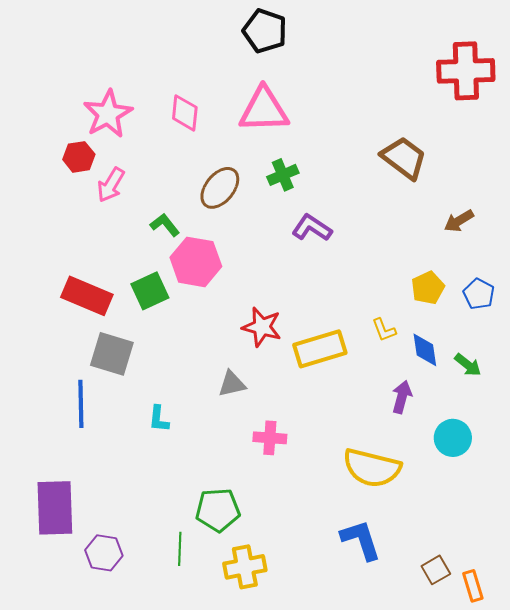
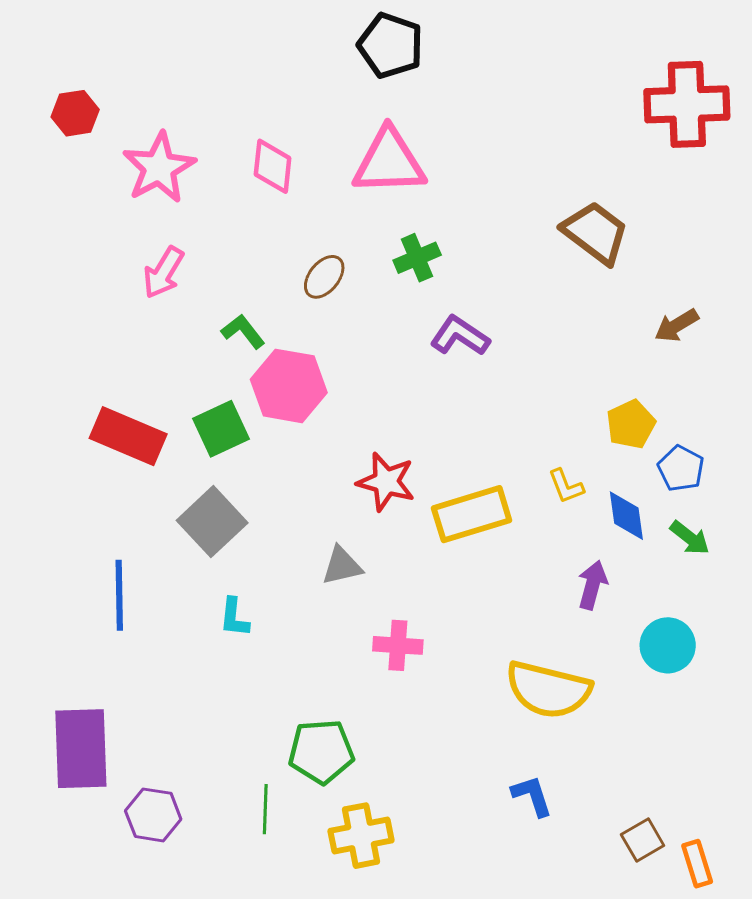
red hexagon: (79, 157) -> (75, 113), moved
brown ellipse: (220, 188) -> (324, 277), size x0.7
blue pentagon: (479, 294) -> (681, 469), moved
gray square: (112, 354) -> (212, 522), moved, turned 30
blue L-shape: (361, 540) -> (532, 796), size x0.7

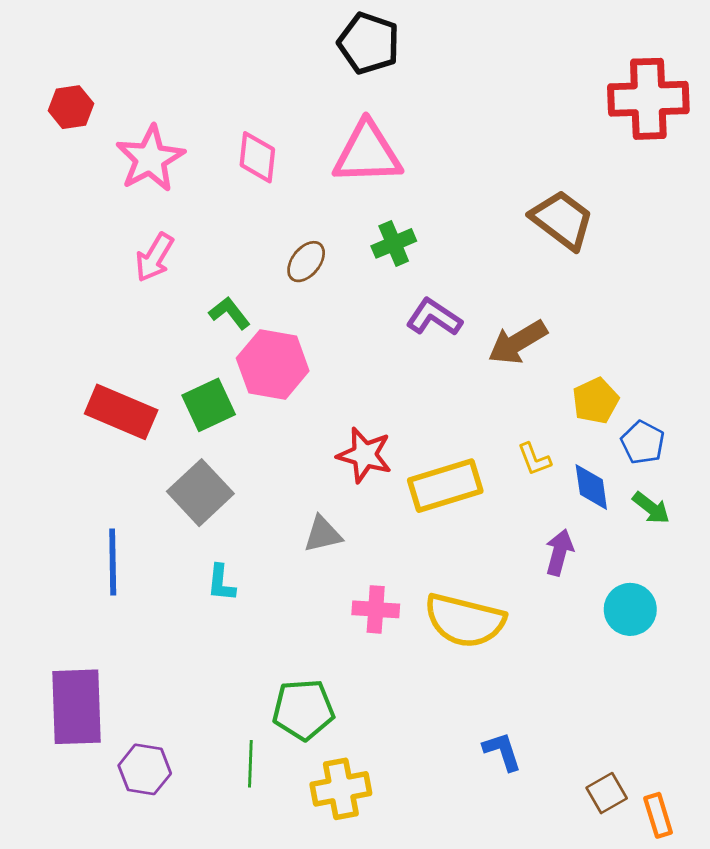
brown arrow: (677, 326) -> (518, 342), moved, size x1.4
yellow semicircle: (548, 690) -> (465, 621), moved

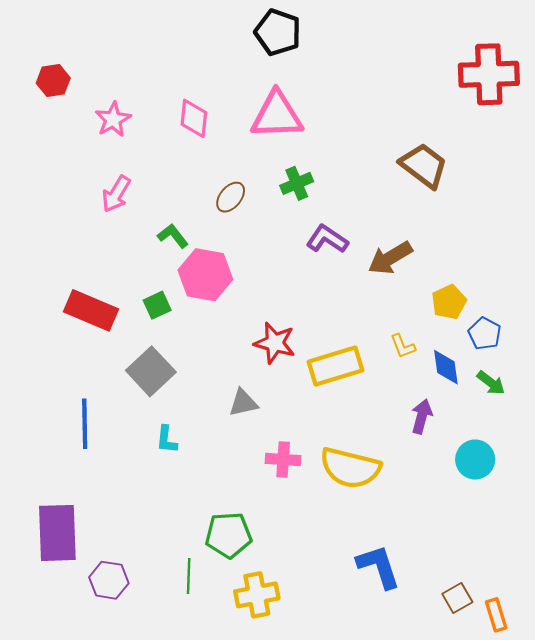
pink star: (150, 159) -> (113, 119), size x0.7
green square: (209, 405) -> (157, 305), size x0.7
blue L-shape: (502, 751) -> (379, 567), size x1.5

